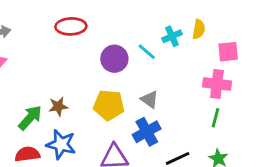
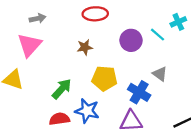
yellow pentagon: (109, 105) -> (104, 78), moved
brown star: (58, 106) -> (85, 47), moved
blue cross: (147, 132) -> (139, 92), moved, turned -30

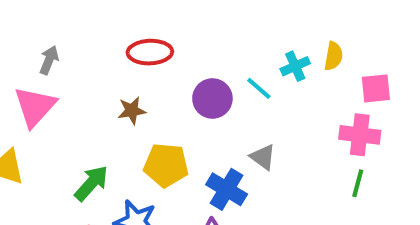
gray arrow: (37, 18) -> (49, 60), turned -56

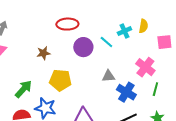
red ellipse: (150, 52) -> (67, 24), moved
pink cross: (360, 135) -> (145, 67), moved, turned 30
gray triangle: (263, 157) -> (108, 76), turned -40
blue cross: (227, 189) -> (126, 92), moved

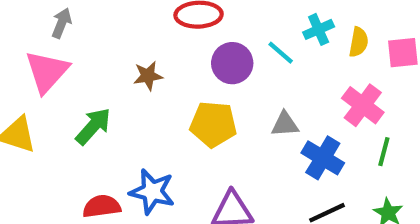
yellow semicircle: (143, 26) -> (359, 42), moved
yellow pentagon: (60, 80) -> (213, 124), moved
green arrow: (23, 89) -> (93, 126), moved

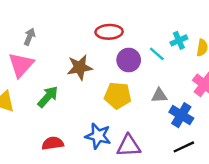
brown star: (148, 76) -> (80, 67), size x1.5
blue star: (152, 192) -> (98, 136), moved

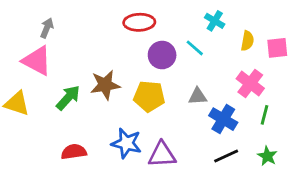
cyan cross: (179, 40) -> (215, 21), moved, turned -35
pink triangle: (21, 65) -> (37, 61), turned -44
brown star: (80, 67) -> (105, 85), moved

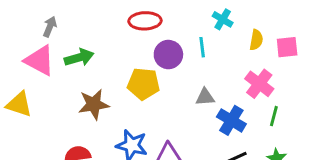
cyan line: (195, 48) -> (202, 47), turned 42
brown star: (105, 85) -> (94, 104), moved
yellow pentagon: (149, 96) -> (144, 84), moved
green arrow: (68, 98) -> (79, 57), moved, turned 32

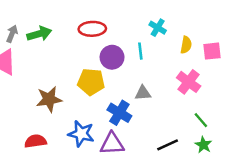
green arrow: (79, 57) -> (39, 34), moved
green line: (274, 116) -> (201, 120), moved, turned -56
blue cross: (231, 120) -> (119, 113), moved

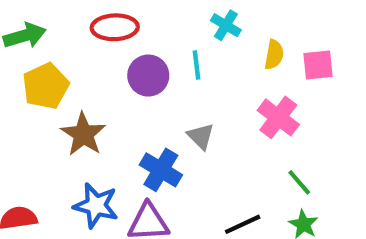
yellow pentagon: (91, 82) -> (46, 86), moved, turned -30
gray triangle: (143, 93) -> (201, 136), turned 49
brown star: (49, 99) -> (83, 134), moved, turned -30

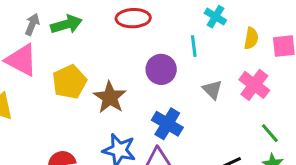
purple circle: (148, 76) -> (161, 69), moved
yellow pentagon: (46, 86) -> (69, 82), moved
gray triangle: (201, 136) -> (212, 90), moved

